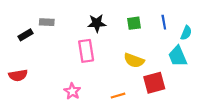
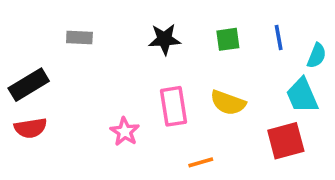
black rectangle: (25, 35) -> (29, 85), moved, size x1.5
pink rectangle: (86, 51) -> (174, 106), moved
red square: (154, 83) -> (286, 141), moved
pink star: (72, 91) -> (125, 132), moved

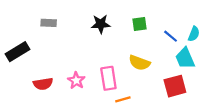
blue line: (279, 37) -> (171, 36), moved, turned -40
pink rectangle: (174, 106) -> (108, 78), moved
red semicircle: (31, 128) -> (43, 84), moved

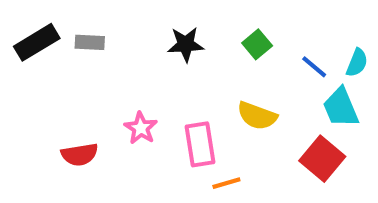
green square: (139, 24) -> (257, 44), turned -32
black rectangle: (18, 52) -> (37, 42), moved
pink star: (76, 81) -> (141, 128), moved
red square: (175, 86) -> (322, 159), turned -35

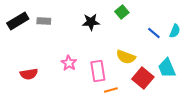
green square: (257, 44) -> (122, 12), moved
cyan trapezoid: (341, 108) -> (167, 68), moved
red semicircle: (80, 155) -> (29, 74), moved
red square: (322, 159) -> (143, 78), moved

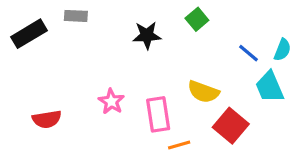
gray rectangle: (44, 21) -> (76, 16), moved
cyan trapezoid: (167, 68) -> (270, 87), moved

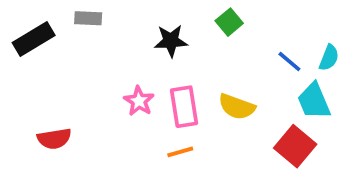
pink star: (111, 101) -> (139, 101), moved
pink rectangle: (158, 114) -> (184, 107), moved
red square: (231, 126) -> (295, 146), moved
orange line: (179, 145) -> (180, 152), moved

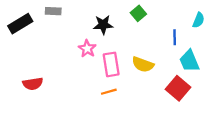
cyan semicircle: (329, 58) -> (198, 20), moved
blue line: (289, 62) -> (175, 37), turned 49
pink star: (139, 101) -> (87, 49), moved

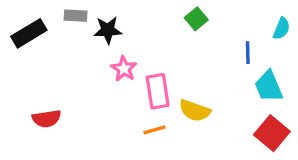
black star: (103, 25) -> (108, 30), moved
yellow semicircle: (143, 64) -> (195, 111), moved
red square: (178, 88) -> (272, 133), moved

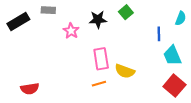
black star: (108, 30) -> (98, 19), moved
pink star: (124, 69) -> (71, 31), moved
red semicircle: (47, 119) -> (30, 89), moved

